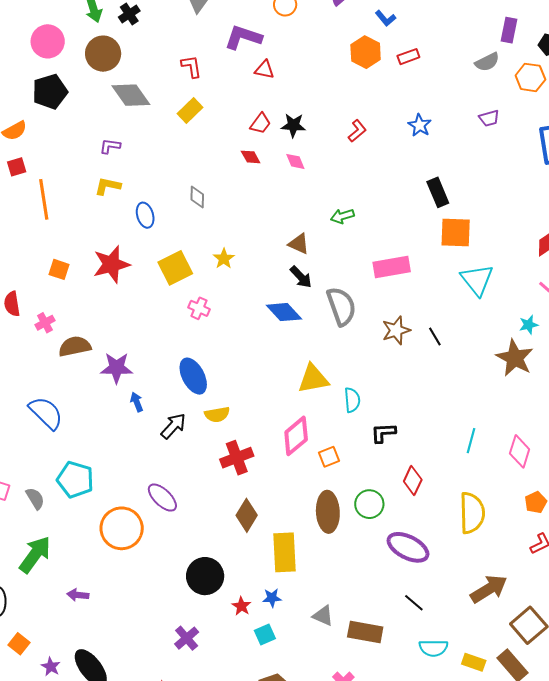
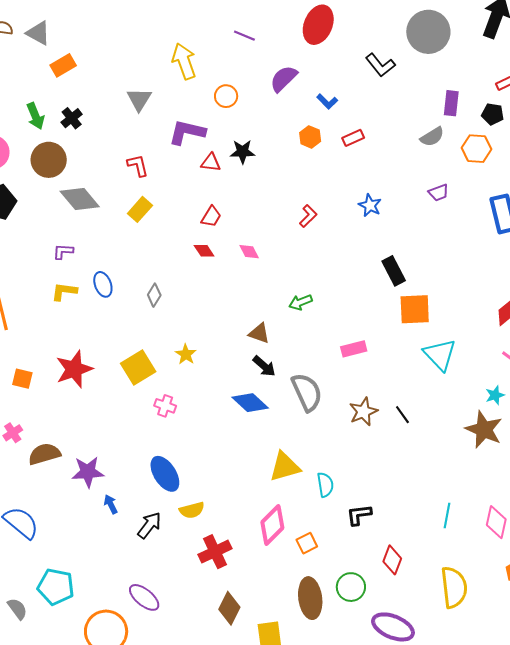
orange hexagon: (366, 52) -> (310, 137), size x0.7
black star: (293, 125) -> (243, 152), moved
gray diamond: (197, 197) -> (154, 295), turned 35
blue ellipse: (145, 215) -> (103, 284), moved
pink rectangle: (392, 267) -> (354, 349), size x0.7

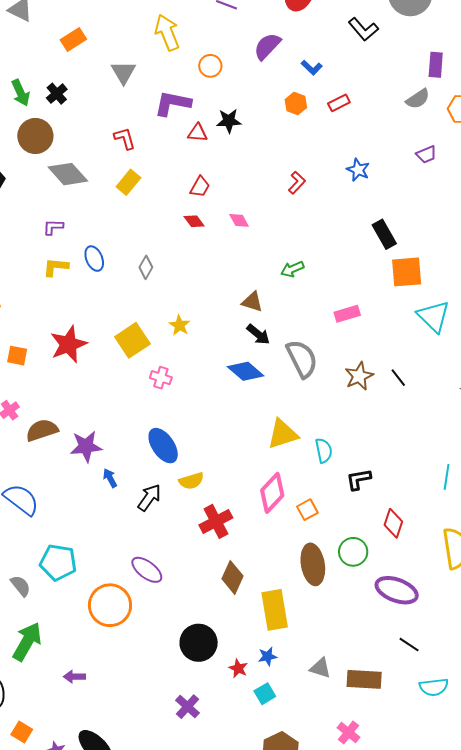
orange rectangle: (63, 65) -> (73, 39), moved

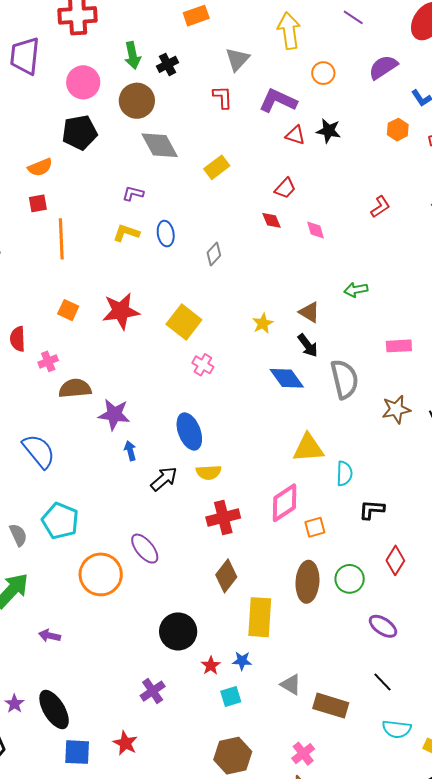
red L-shape: (125, 138) -> (223, 97), moved
yellow star: (180, 325) -> (263, 323), moved
yellow square: (132, 340) -> (184, 322), turned -32
purple ellipse: (397, 590) -> (383, 626), size x0.7

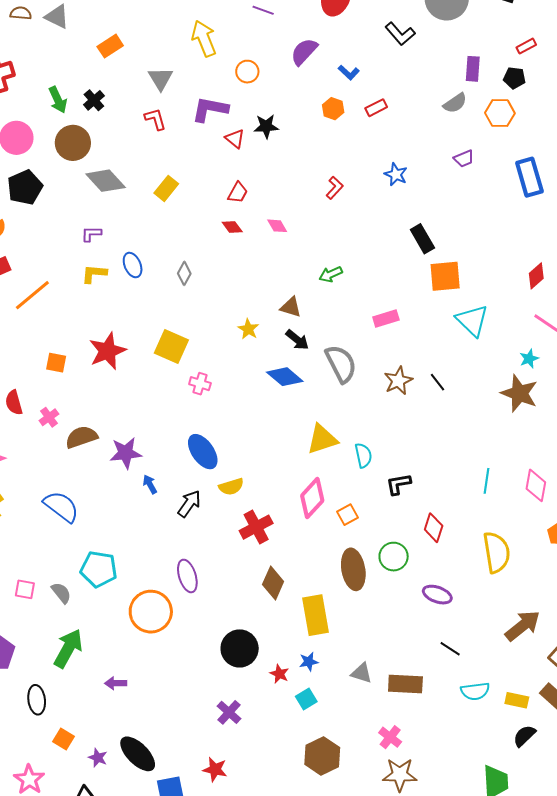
red triangle: (295, 135) -> (235, 139), turned 35
orange line: (61, 239) -> (32, 295), turned 66
purple ellipse: (145, 549) -> (187, 576), turned 36

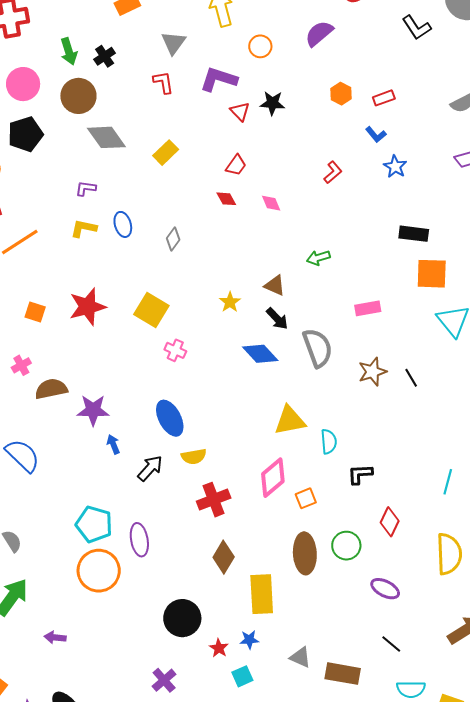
blue L-shape: (349, 72) -> (376, 135), moved
black rectangle: (422, 239) -> (414, 234), turned -60
cyan pentagon: (99, 569) -> (94, 524), moved

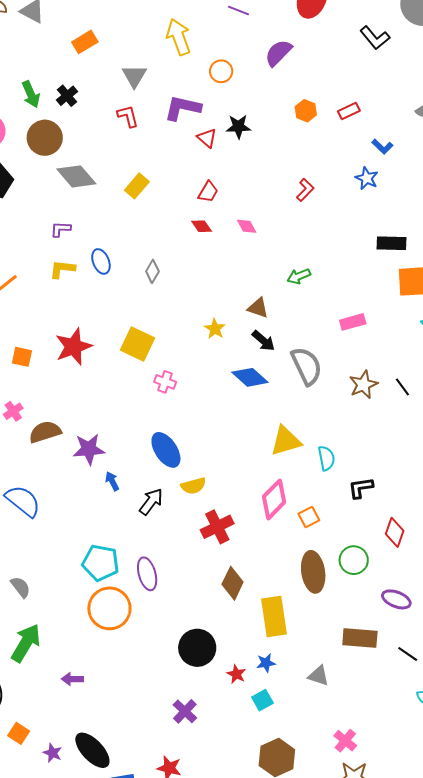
blue L-shape: (376, 135) -> (382, 147), moved
brown rectangle: (343, 674) -> (360, 638), moved

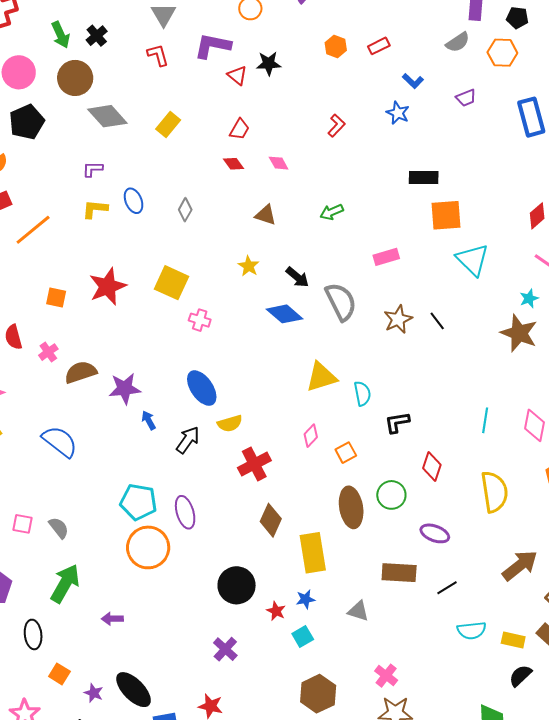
brown triangle: (258, 308) -> (266, 215), moved
pink diamond: (274, 499) -> (311, 436), size x0.6
black line: (408, 654) -> (447, 588), turned -65

